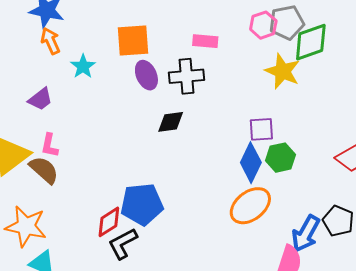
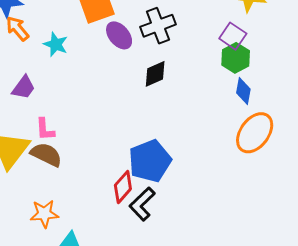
purple square: (261, 129) -> (233, 36), moved, turned -36
green hexagon: (281, 158) -> (236, 58), moved
blue diamond: (251, 163) -> (243, 91), size x0.7
orange star: (26, 226) -> (44, 214), size x0.7

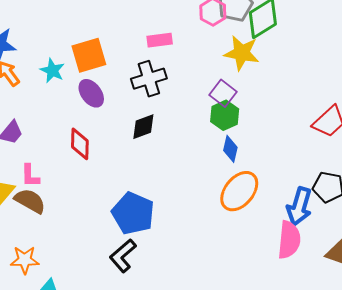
purple ellipse: (119, 35) -> (91, 93), moved
cyan star: (56, 44) -> (52, 71), moved
blue pentagon: (150, 161) -> (133, 213), turned -30
red diamond: (123, 187) -> (80, 144), moved, turned -44

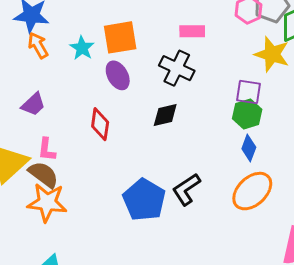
black cross: (149, 79) -> (177, 68), turned 36
purple square: (223, 93) -> (248, 92), turned -36
black L-shape: (123, 256) -> (186, 189), moved
orange star: (25, 260) -> (47, 203), moved, size x1.4

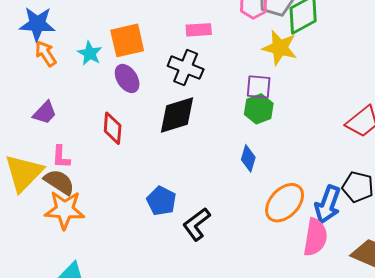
black diamond: (165, 115) -> (177, 115), size x1.5
blue diamond: (249, 148) -> (248, 158), moved
black L-shape: (186, 189) -> (197, 224), moved
orange ellipse: (252, 191) -> (285, 203), moved
blue pentagon: (144, 200) -> (161, 201), size x0.7

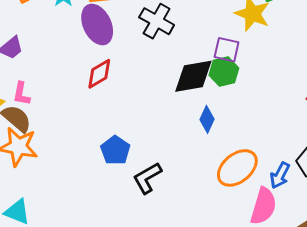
purple ellipse: (127, 78) -> (97, 24), size x1.4
black diamond: (177, 115) -> (193, 76), moved
red diamond: (113, 128) -> (99, 74), moved, turned 48
blue arrow: (328, 205) -> (280, 175), size x0.7

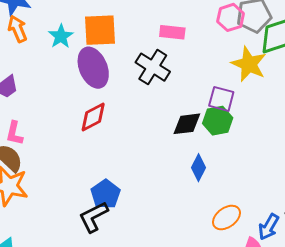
black diamond: (193, 76) -> (187, 124), size x0.7
orange ellipse: (237, 168) -> (226, 218), size x0.7
black L-shape: (147, 178) -> (94, 217), moved

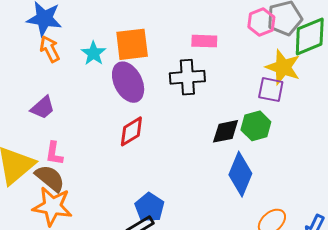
black cross: (153, 67) -> (187, 77), turned -32
purple square: (221, 99) -> (271, 90), moved
blue diamond: (199, 168) -> (240, 174), size x1.6

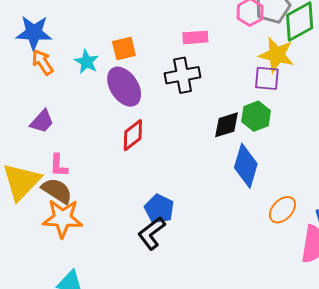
orange square: (132, 44) -> (124, 49), size x0.7

